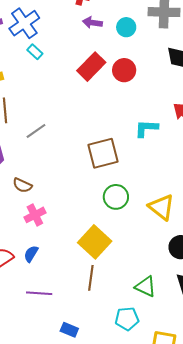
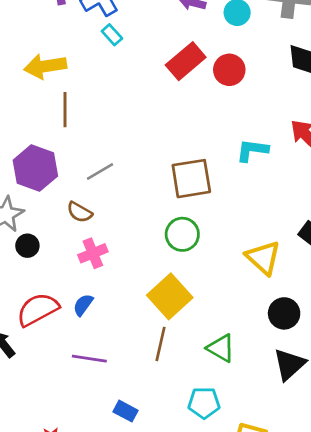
gray line: (36, 131) -> (100, 171), moved
green circle: (116, 197) -> (182, 234), moved
green triangle: (146, 286) -> (221, 348), moved

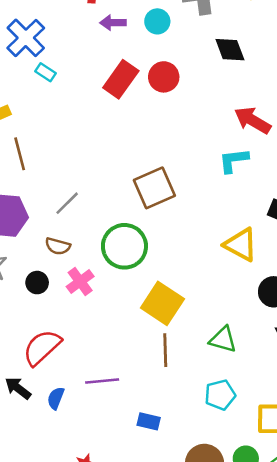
cyan L-shape: (252, 150) -> (234, 160), moved
green circle: (182, 234) -> (124, 246), moved, size x1.4
black circle: (27, 246) -> (37, 283), moved
blue semicircle: (83, 305) -> (56, 398), moved

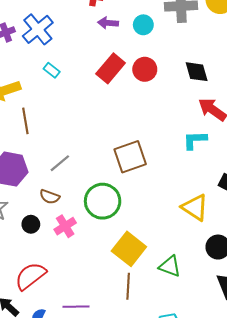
black diamond: (230, 50) -> (197, 72), moved
cyan rectangle: (45, 72) -> (52, 70), moved
green triangle: (223, 340) -> (170, 266), moved

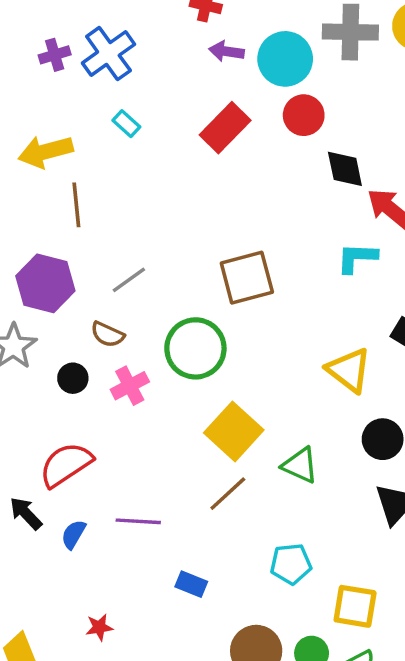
cyan circle: (143, 25) -> (285, 59), size x1.6
red circle: (145, 69) -> (304, 115), moved
black diamond: (197, 72) -> (345, 169), moved
brown line: (128, 286) -> (228, 494), turned 40

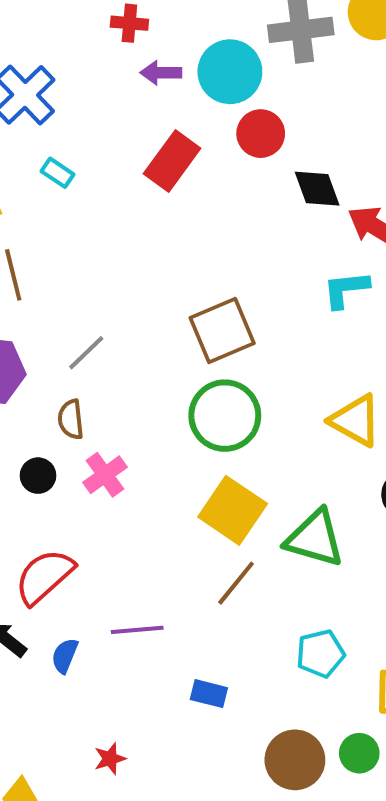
brown semicircle: (108, 334) -> (71, 419), turned 68
green circle: (195, 348) -> (225, 416), moved
green triangle: (300, 465) -> (315, 538), size x1.4

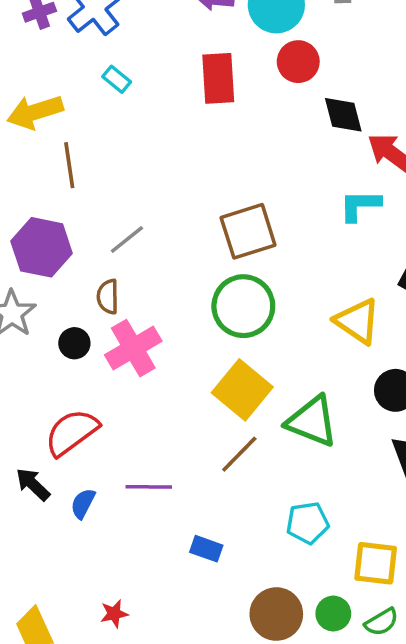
red rectangle: (172, 161) -> (218, 78), turned -45
pink cross: (105, 475) -> (133, 348), size x1.4
red star: (110, 759) -> (114, 614), moved

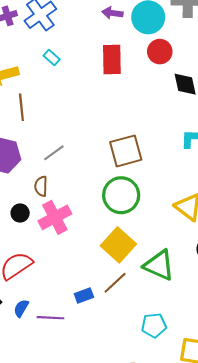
purple line: (149, 487) -> (50, 318), moved
blue rectangle: (206, 549) -> (84, 296), moved, turned -42

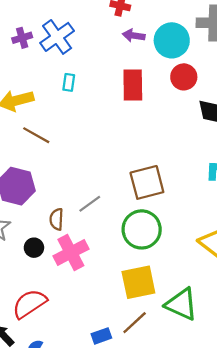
cyan rectangle: (52, 58) -> (69, 82), turned 56
brown line: (21, 107) -> (36, 135), turned -55
gray line: (54, 153) -> (90, 204), moved
yellow square: (118, 245) -> (138, 282), turned 36

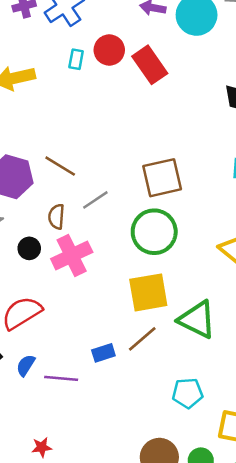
red circle: (184, 77) -> (109, 50), moved
red rectangle: (133, 85) -> (150, 65), turned -36
brown line: (36, 135) -> (60, 166), moved

